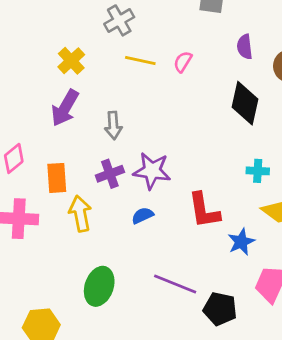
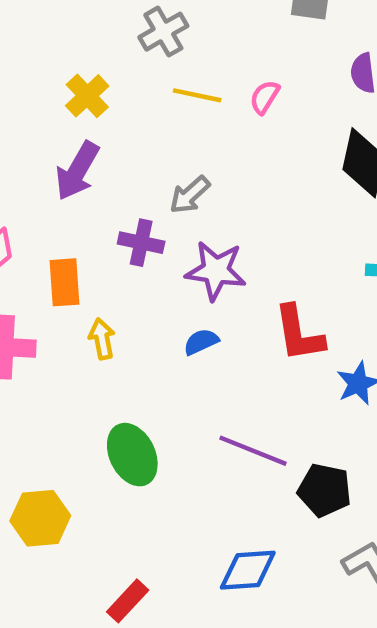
gray arrow: (113, 125) -> (190, 195), moved, turned 52
purple cross: (110, 174) -> (141, 243), moved, turned 32
yellow arrow: (80, 214) -> (102, 339), size x0.7
green ellipse: (99, 286) -> (132, 455), turned -45

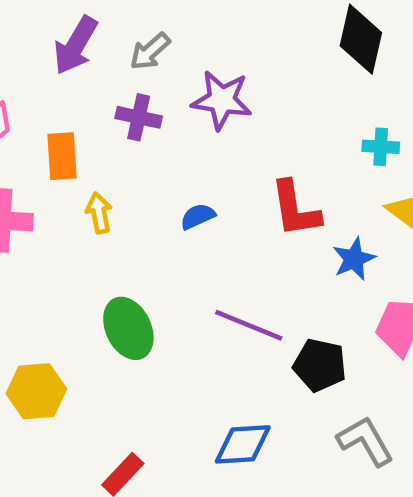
gray arrow: (190, 195) -> (150, 51), moved
purple star: (216, 271) -> (222, 100), moved

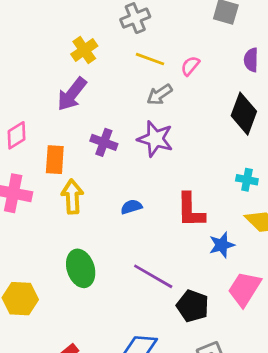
gray arrow: (150, 51) -> (160, 94), moved
yellow arrow: (99, 213) -> (72, 197), size x1.4

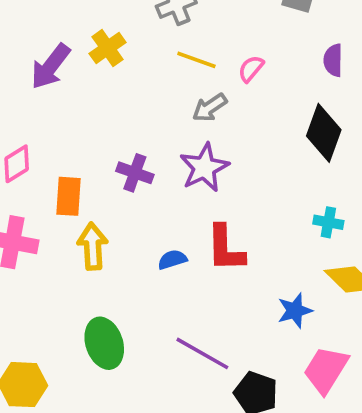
purple arrow: (72, 94) -> (50, 66), moved
purple star: (155, 139) -> (204, 168), turned 30
red L-shape: (191, 210) -> (226, 248), moved

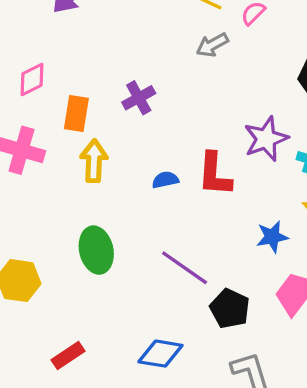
purple star: (204, 168) -> (266, 139), moved
purple cross: (135, 173) -> (139, 98), turned 36

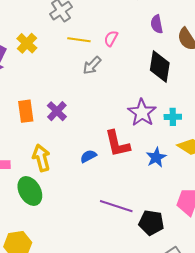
orange rectangle: (76, 113) -> (26, 111), moved
blue star: (272, 237) -> (156, 157), moved
green ellipse: (96, 250) -> (30, 191), moved

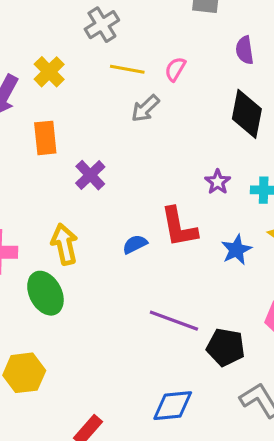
orange rectangle: (26, 111) -> (45, 138), moved
purple star: (142, 113) -> (218, 182), size x0.6

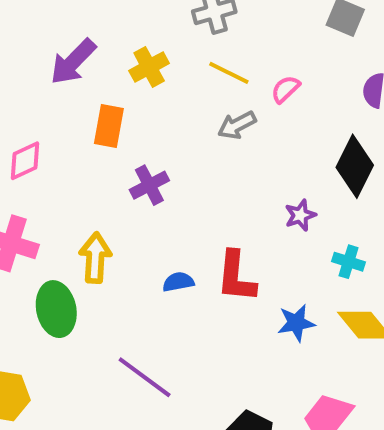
yellow cross: (49, 72) -> (149, 67), moved
purple star: (218, 182) -> (300, 215), moved
purple line: (174, 321) -> (145, 377), moved

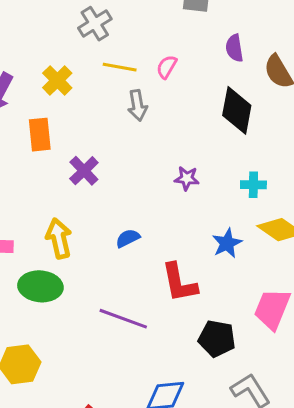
gray arrow: (237, 125) -> (137, 105), turned -56
purple star: (300, 215) -> (187, 178), moved, turned -30
red L-shape: (236, 277) -> (179, 283), moved
green ellipse: (56, 309) -> (40, 286), turned -57

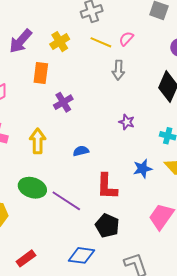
pink semicircle: (167, 67) -> (126, 39), moved
gray arrow: (137, 105) -> (118, 70), moved
green ellipse: (40, 286) -> (32, 188), moved
black pentagon: (217, 339) -> (107, 226), moved

